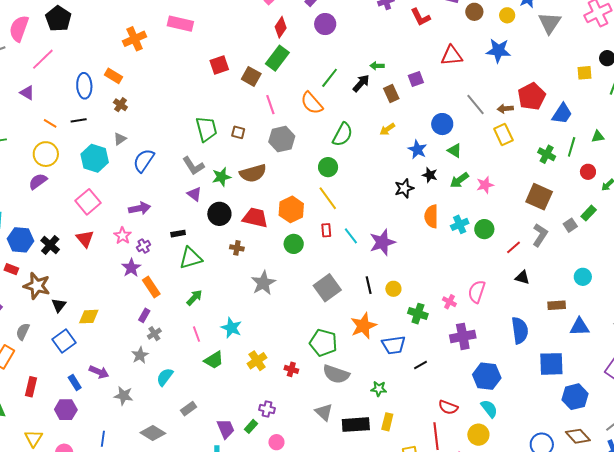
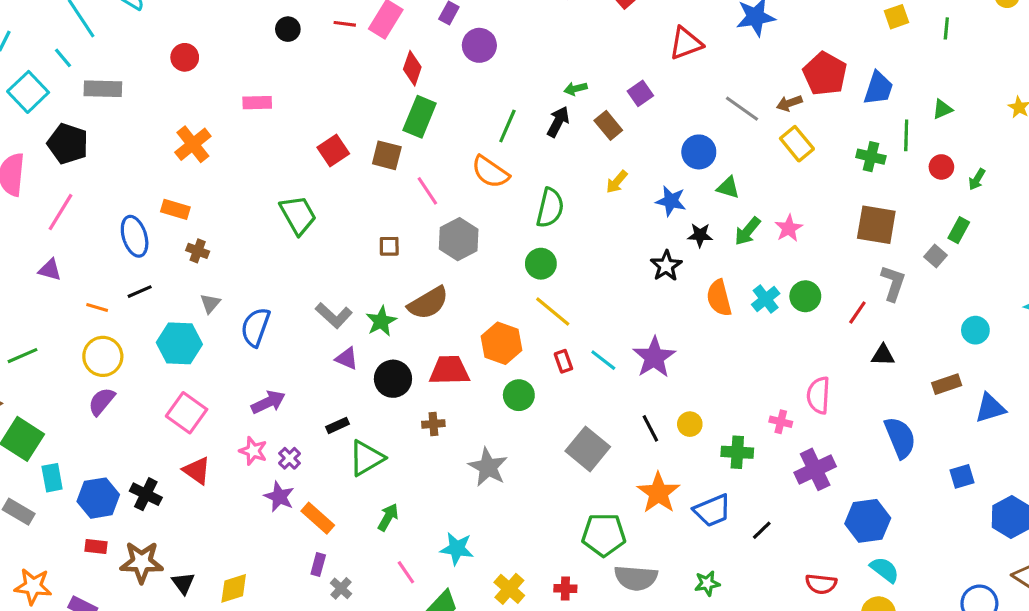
pink rectangle: (180, 24) -> (257, 103), size x0.7
green trapezoid: (206, 129) -> (298, 215), moved
blue square: (551, 364) -> (962, 476), size x0.6

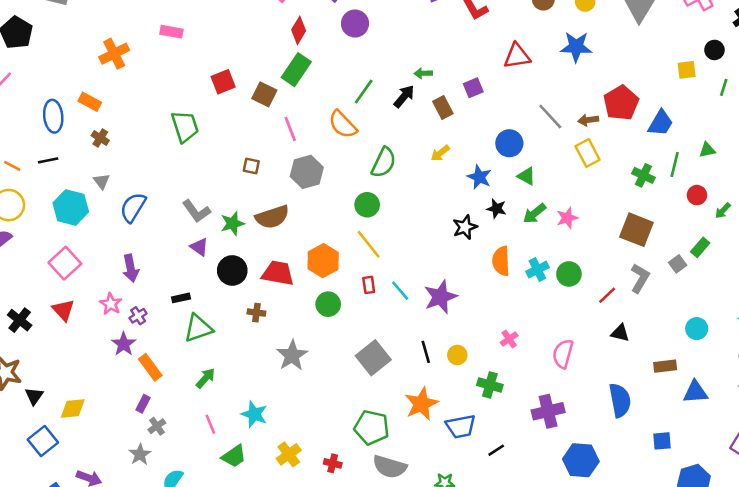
gray triangle: (210, 303) -> (102, 181), turned -30
purple arrow: (268, 402) -> (131, 268), turned 92
pink cross: (781, 422) -> (509, 339), moved, turned 30

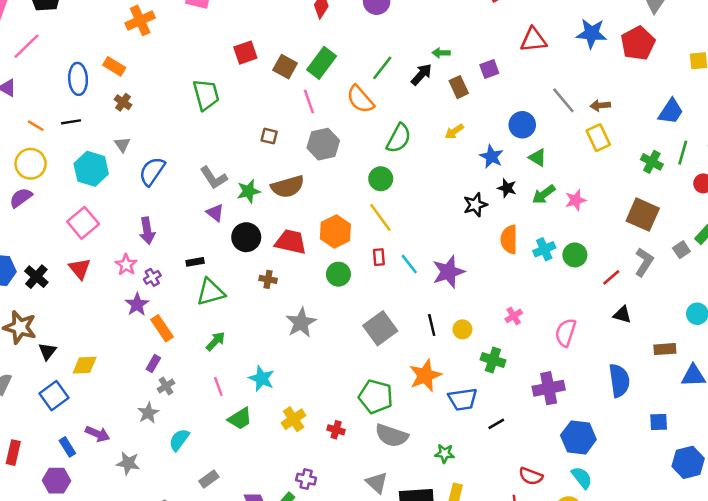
green rectangle: (296, 70) -> (322, 63), moved
red pentagon: (621, 103) -> (638, 43), moved

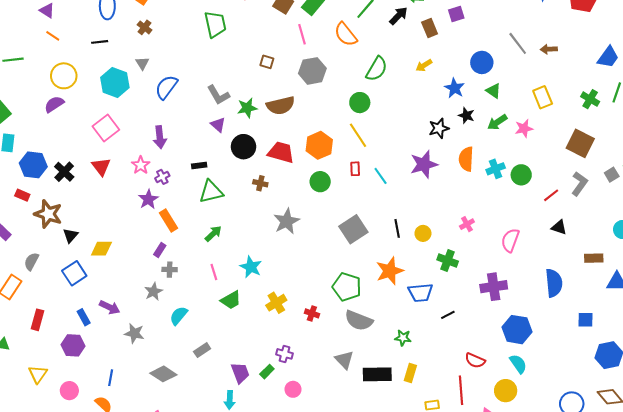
orange line: (36, 126) -> (53, 36), moved
yellow rectangle: (598, 138) -> (543, 97), moved
purple star: (448, 272) -> (424, 164), moved
gray cross: (166, 386) -> (170, 270), turned 32

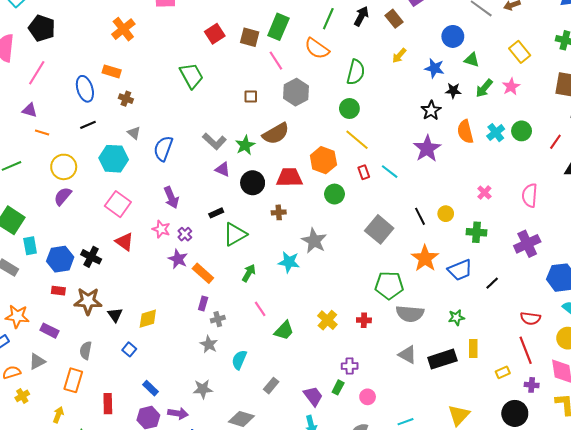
cyan star: (251, 267) -> (289, 262), moved
blue square: (74, 273) -> (129, 349), size x0.6
purple arrow: (110, 307) -> (178, 413), moved

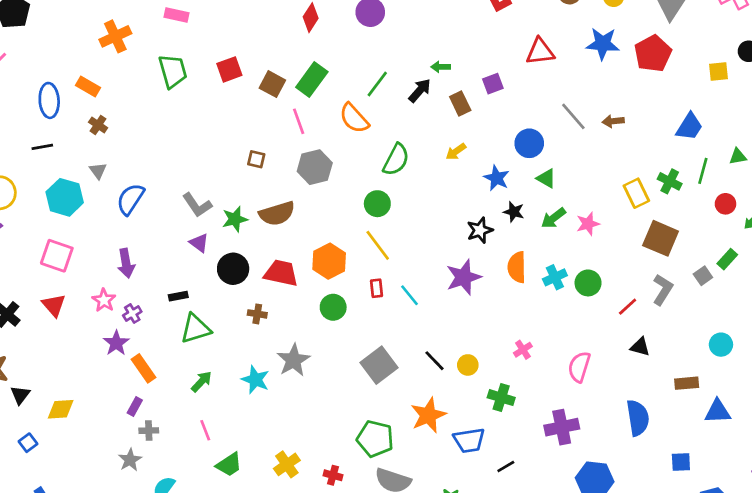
yellow rectangle: (520, 52) -> (636, 193), moved
green trapezoid: (191, 76) -> (173, 71), moved
pink square: (118, 204) -> (57, 256), turned -30
black line: (420, 216) -> (435, 361), turned -30

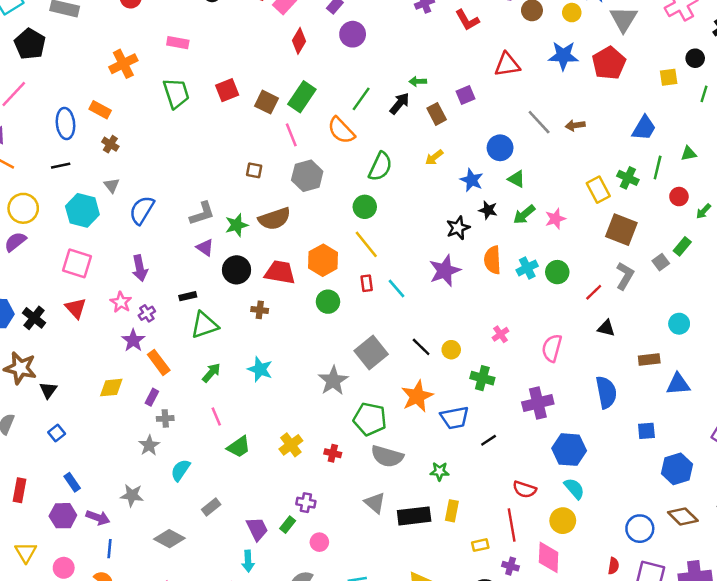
gray L-shape: (197, 205) -> (202, 213), turned -72
gray star: (293, 360) -> (333, 381), moved
yellow diamond: (61, 409) -> (111, 388), moved

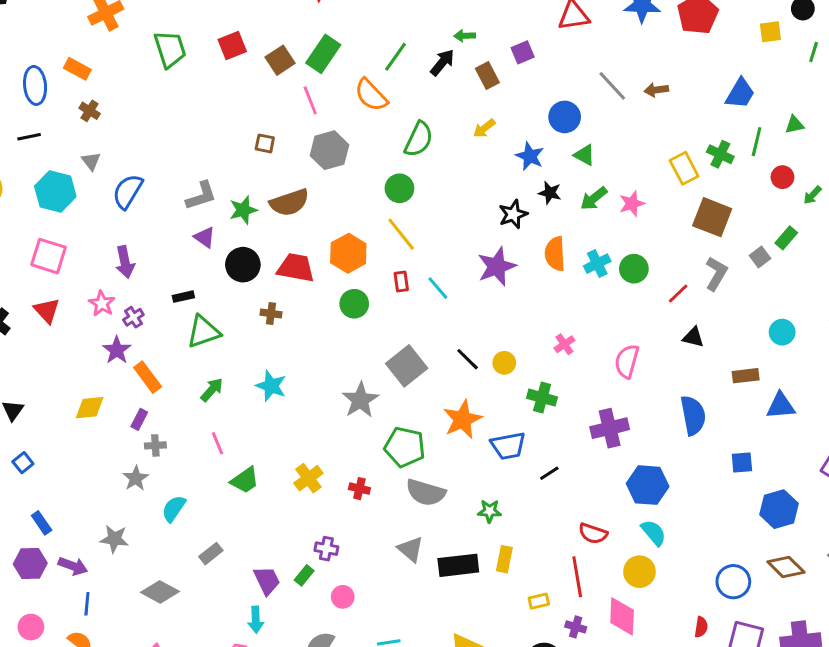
brown square: (266, 102) -> (280, 60), turned 30

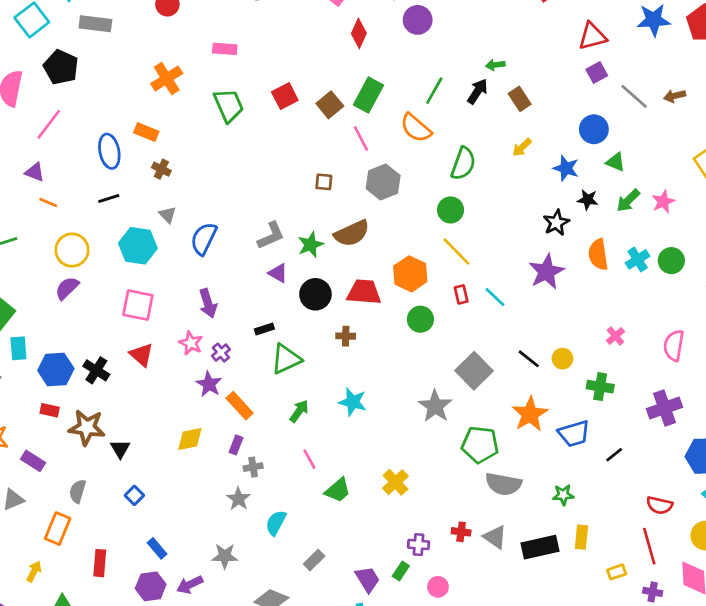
purple square: (523, 52) -> (597, 72), moved
red cross: (359, 489) -> (461, 532), moved
purple arrow: (73, 566) -> (190, 585), turned 140

